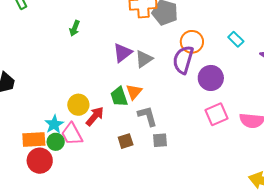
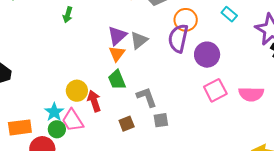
orange triangle: (134, 92) -> (117, 54), moved
red arrow: (95, 116) -> (94, 101), turned -55
orange rectangle: (34, 139) -> (20, 127), moved

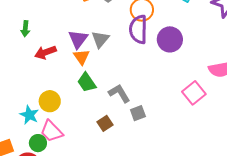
pink square: (215, 90) -> (194, 93), moved
red arrow: (94, 101) -> (45, 52), moved, turned -80
cyan star: (54, 112) -> (29, 115), moved

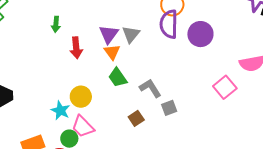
red arrow: (45, 52) -> (76, 48), turned -75

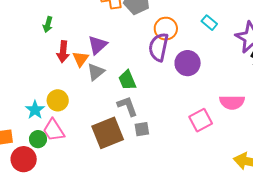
gray triangle: (131, 34) -> (96, 72), moved
orange triangle: (112, 52) -> (81, 59), moved
green trapezoid: (118, 78) -> (127, 80), moved
brown square: (136, 118) -> (108, 133), size x2.0

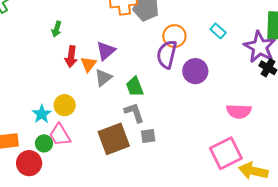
pink square: (201, 120) -> (226, 153), moved, size x1.4

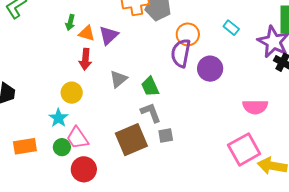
green arrow: (57, 29) -> (70, 22), moved
purple triangle: (106, 51) -> (109, 35), moved
orange triangle: (88, 64) -> (87, 33), moved, turned -48
yellow circle: (65, 105) -> (72, 93), moved
red circle: (29, 163) -> (84, 169), moved

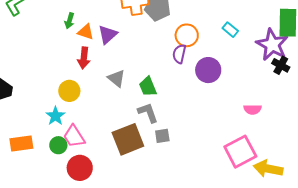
purple semicircle: (181, 53) -> (179, 54), size x0.7
gray triangle: (118, 79) -> (116, 78), turned -42
pink semicircle: (255, 107) -> (252, 109), size x0.7

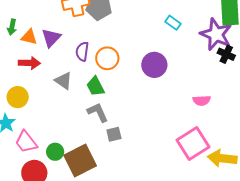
orange circle: (187, 35) -> (107, 58), moved
purple semicircle: (179, 54) -> (82, 52), moved
red arrow: (84, 58) -> (29, 63), turned -90
brown square: (128, 139) -> (80, 161), moved
green circle: (58, 145) -> (55, 152), moved

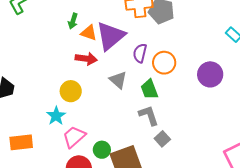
purple triangle: (51, 38) -> (111, 36), size x1.5
gray square: (114, 134) -> (162, 139), turned -35
pink trapezoid: (26, 142) -> (74, 137), turned 80

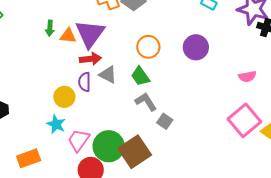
purple semicircle: (140, 53) -> (85, 82), moved
red arrow: (86, 59) -> (90, 59), moved
green circle: (102, 150) -> (109, 146), size x1.8

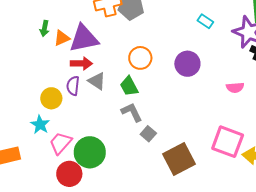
purple triangle: (90, 34) -> (84, 38), turned 36
orange triangle: (68, 36) -> (62, 38), turned -36
pink semicircle: (247, 76) -> (235, 87), moved
pink square: (244, 120) -> (228, 142), turned -36
brown square: (135, 152) -> (179, 159), moved

